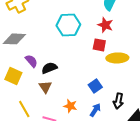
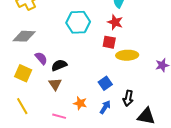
yellow line: (24, 109) -> (22, 106), moved

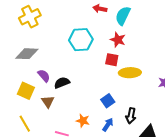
brown triangle: (55, 84) -> (48, 102), moved

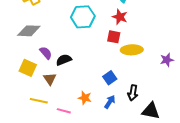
yellow line: (25, 124) -> (39, 101), moved, turned -48

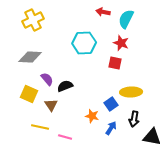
yellow ellipse: (132, 50) -> (131, 92), moved
orange star: (85, 98) -> (92, 116), moved

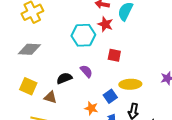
red star: (121, 43) -> (105, 24), moved
purple semicircle: (47, 79) -> (86, 71), moved
brown triangle: (51, 105) -> (50, 97), turned -40

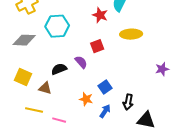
cyan hexagon: (83, 35) -> (57, 26), moved
red square: (114, 55) -> (97, 46), moved, turned -32
yellow ellipse: (130, 84) -> (131, 34), moved

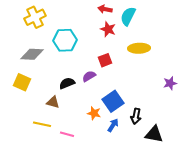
purple semicircle: (81, 62) -> (89, 76), turned -80
yellow square: (23, 77) -> (22, 82), moved
blue square: (105, 87) -> (113, 101), size x1.5

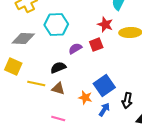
red star: (108, 29) -> (105, 25), moved
purple semicircle: (89, 76) -> (75, 49), moved
brown triangle: (53, 102) -> (58, 89), moved
yellow line: (42, 124) -> (36, 84), moved

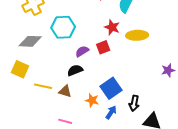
black semicircle: (58, 68) -> (75, 70), moved

